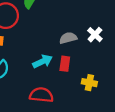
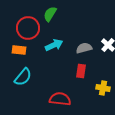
cyan arrow: (42, 61) -> (54, 45), moved

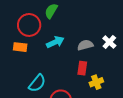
cyan semicircle: (23, 77) -> (37, 83), moved
yellow cross: (103, 88) -> (96, 82), moved, turned -32

